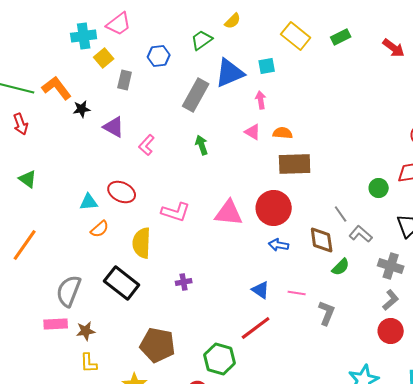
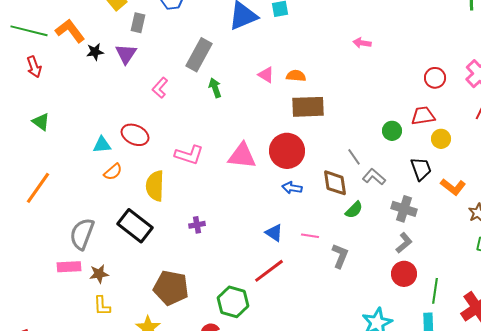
gray rectangle: (196, 95) -> (199, 55), moved
pink arrow: (261, 100) -> (362, 43), moved, turned -72
purple triangle: (114, 127) -> (126, 54), moved, turned 35

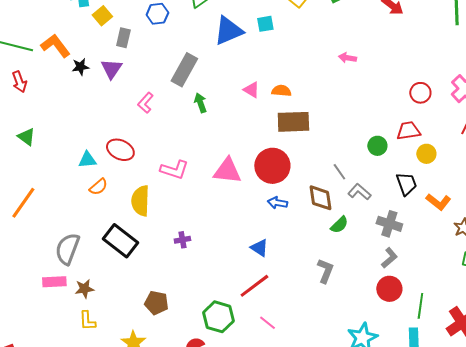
pink line: (310, 236) -> (267, 323), moved, turned 30
brown pentagon: (171, 288) -> (156, 303), size x0.7

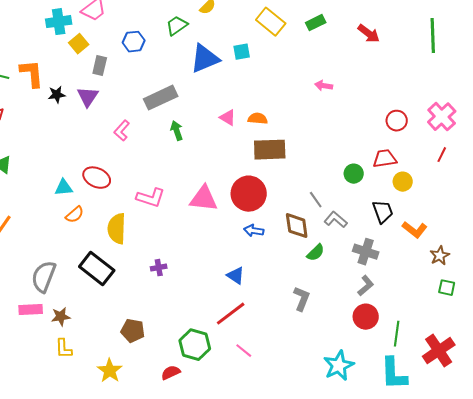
orange L-shape: (55, 46) -> (32, 74), turned 32
gray rectangle: (184, 70) -> (161, 98), turned 36

